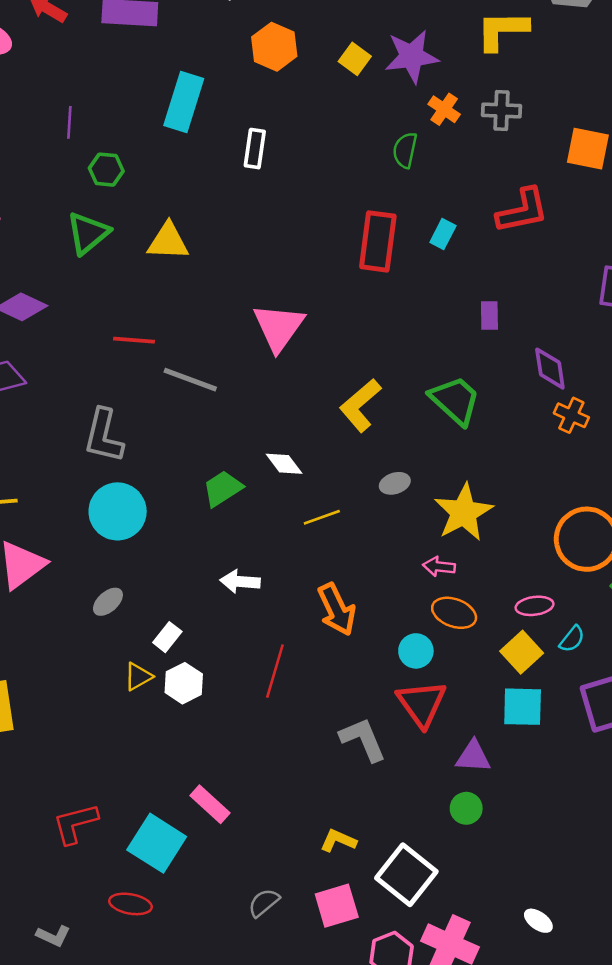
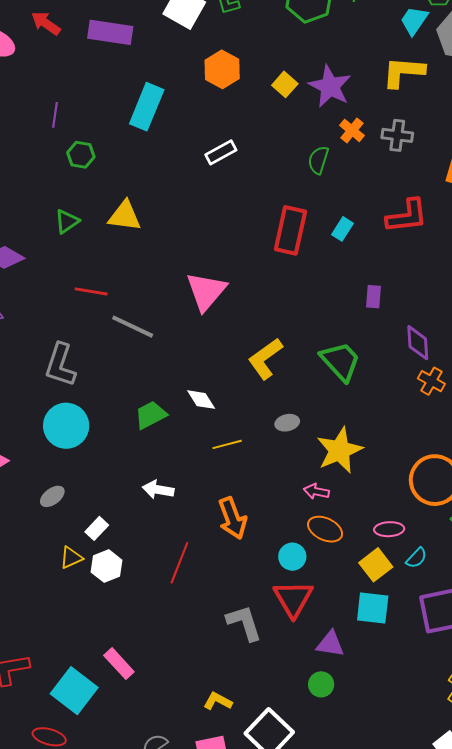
purple star: (412, 56) -> (330, 86), turned 30
white rectangle: (255, 149) -> (221, 152), moved, turned 48
green triangle: (88, 233) -> (67, 221), moved, size x0.7

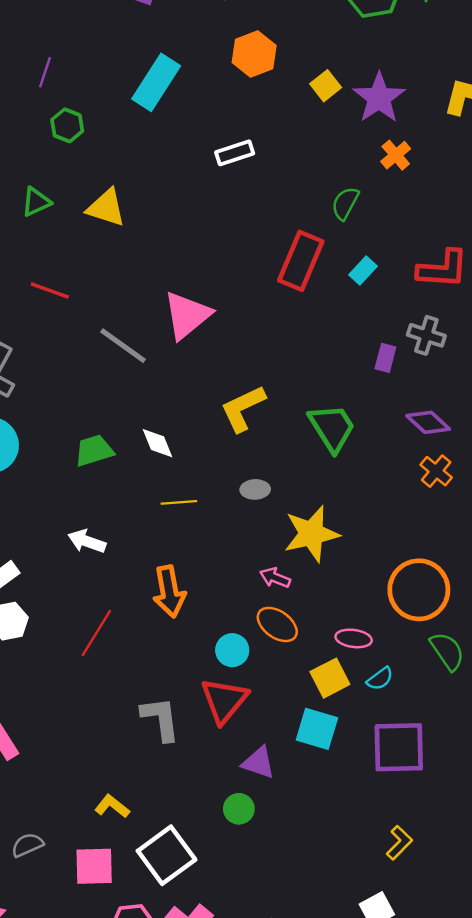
gray cross: (397, 135) -> (426, 335), moved
green semicircle: (318, 160) -> (345, 203), moved
gray line: (133, 327) -> (123, 346), moved
purple diamond: (418, 343) -> (428, 422), turned -54

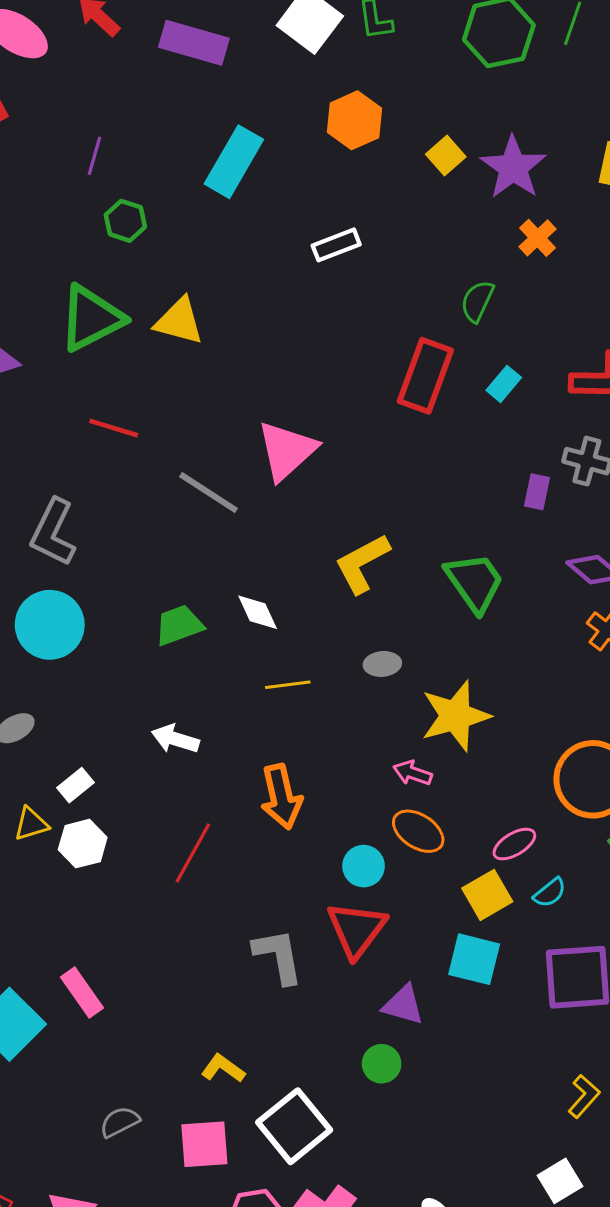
green triangle: (36, 202) -> (91, 318), size x1.8
pink ellipse: (354, 638) -> (514, 844), turned -36

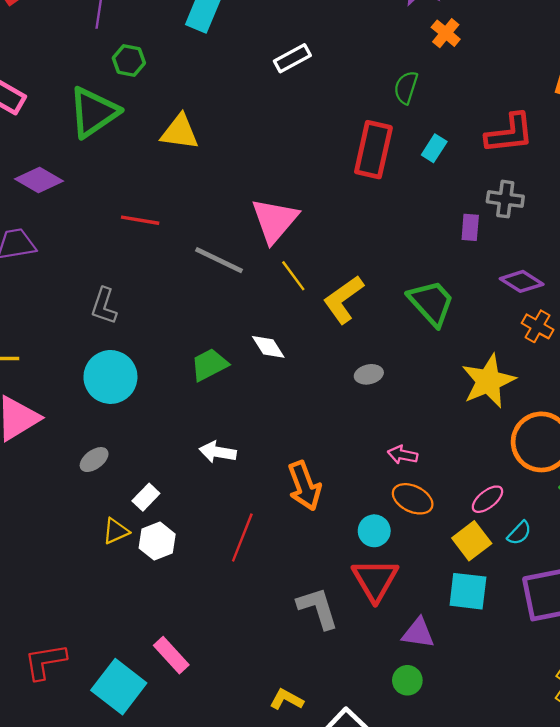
green triangle: (91, 318) -> (94, 112), moved
gray L-shape: (53, 532) -> (104, 306), size x0.7
yellow line: (288, 685) -> (293, 276), moved, turned 68
yellow star: (455, 716) -> (488, 381), moved

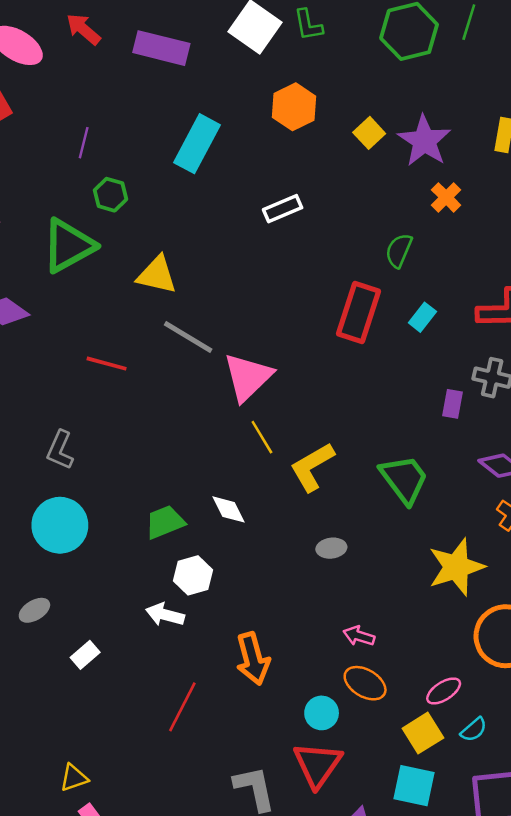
gray line: (219, 260) -> (188, 337), moved
yellow triangle: (116, 531) -> (74, 778), moved
white hexagon: (157, 541) -> (193, 575), moved

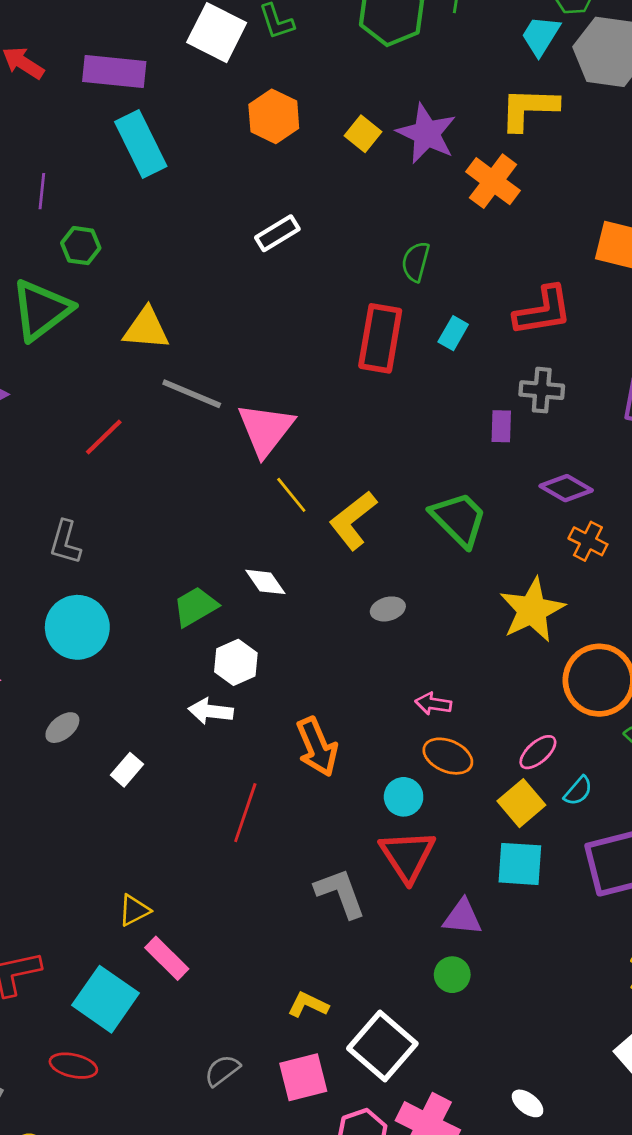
cyan rectangle: (197, 144) -> (141, 144), moved, turned -46
orange cross: (446, 197) -> (493, 181), moved, size x1.5
red line: (107, 364) -> (104, 437), turned -51

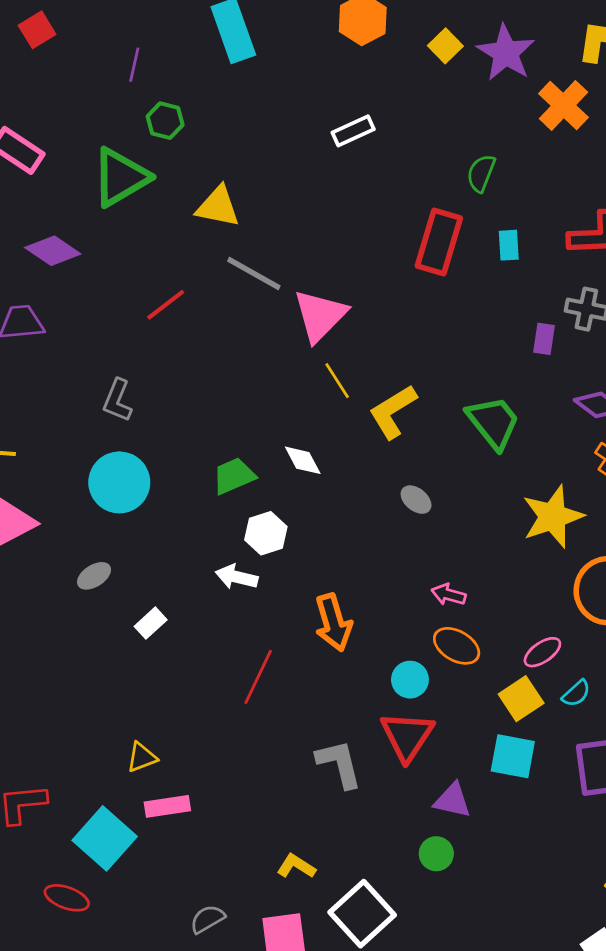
cyan rectangle: (453, 333) -> (509, 245), turned -40
gray ellipse: (388, 609) -> (416, 500), turned 48
pink rectangle: (167, 958) -> (167, 806), turned -60

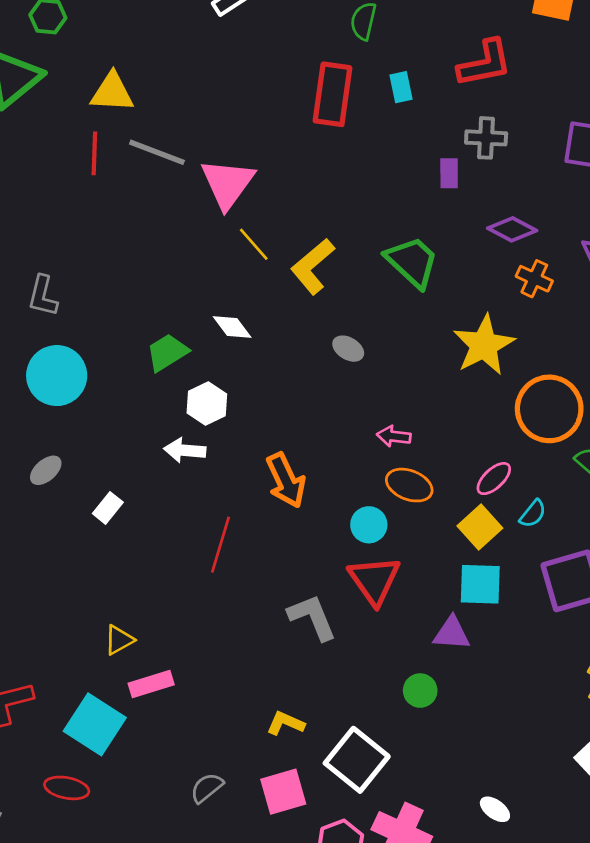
red line: (166, 305) -> (94, 153), moved, turned -42
purple triangle: (453, 800) -> (452, 633), moved

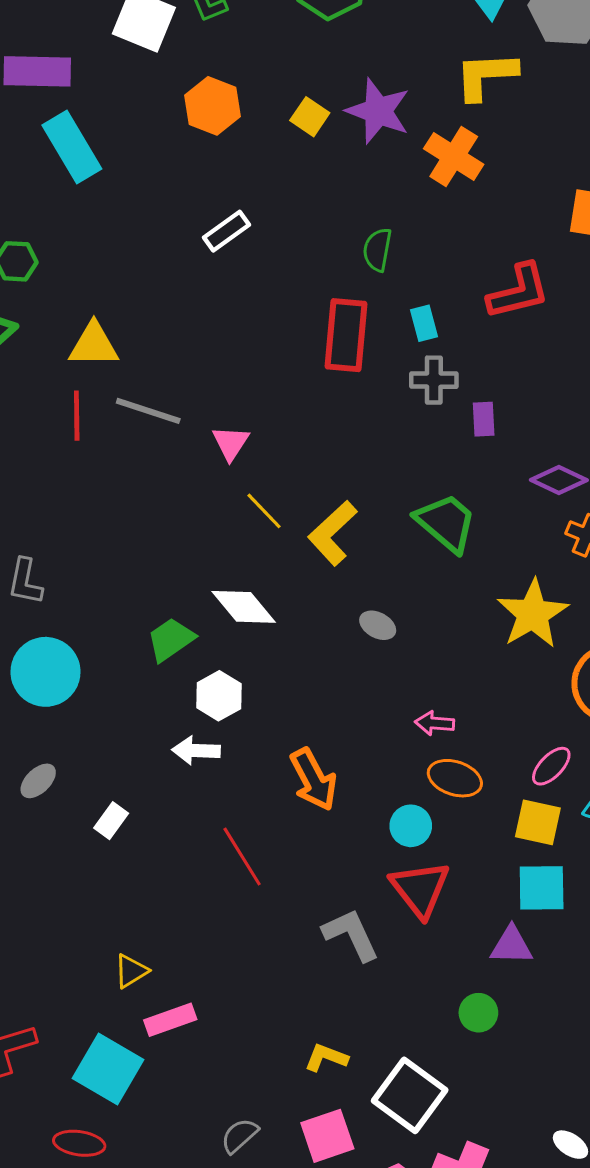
gray cross: (486, 138) -> (434, 380), moved
pink triangle: (228, 183) -> (231, 443), size x0.6
white diamond: (232, 327) -> (244, 607), size x1.4
yellow square: (480, 527) -> (538, 822), turned -33
red line: (220, 545) -> (242, 856), turned -46

